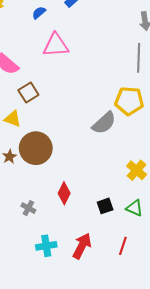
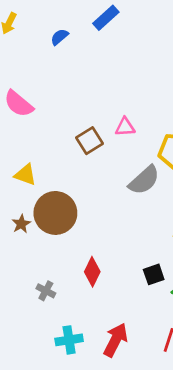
pink triangle: (56, 45) -> (125, 127), moved, size x0.6
brown square: (28, 93) -> (90, 141), moved
black square: (105, 206) -> (154, 274), moved

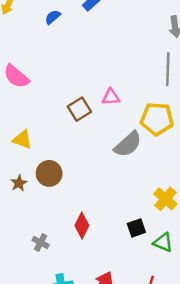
brown circle: (55, 213) -> (49, 173), size x0.7

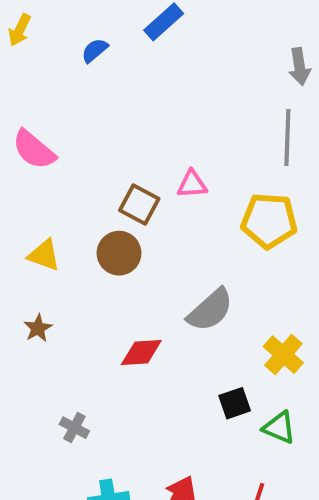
brown square: (79, 109) -> (139, 204), turned -30
gray semicircle: (128, 144) -> (210, 310), moved
brown circle: (49, 173) -> (119, 253), moved
red diamond: (82, 226) -> (141, 353), moved, turned 60

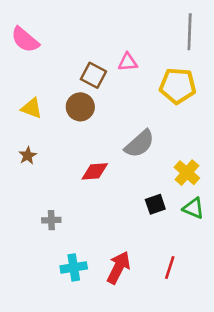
gray cross: (74, 428) -> (51, 220), turned -30
green triangle: (279, 428) -> (193, 208), moved

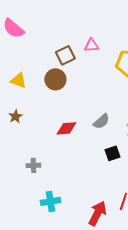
brown square: (93, 75) -> (65, 55), turned 36
gray semicircle: (140, 144) -> (101, 121), moved, size x0.7
red arrow: (118, 267) -> (97, 213), moved

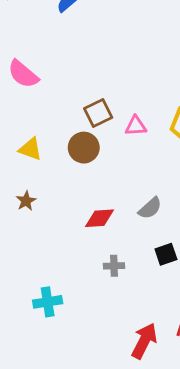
pink triangle: (91, 45) -> (136, 126), moved
gray cross: (33, 165) -> (114, 266), moved
cyan cross: (50, 201) -> (48, 302), moved

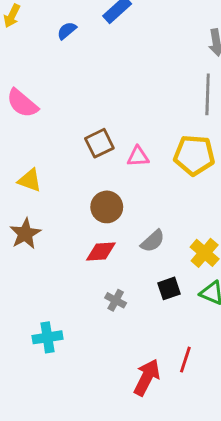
brown circle: (84, 148) -> (107, 207), moved
brown star: (26, 201) -> (25, 234), size x1.5
gray cross: (114, 266) -> (116, 300), turned 30

